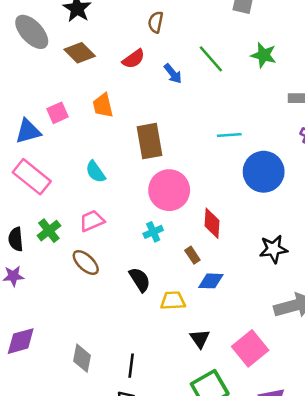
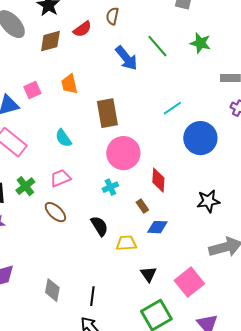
brown diamond: (80, 53) -> (50, 41), turned -60
red semicircle: (134, 59) -> (82, 29), moved
blue arrow: (173, 74) -> (126, 58), size x1.5
cyan line: (229, 135) -> (172, 108), turned -30

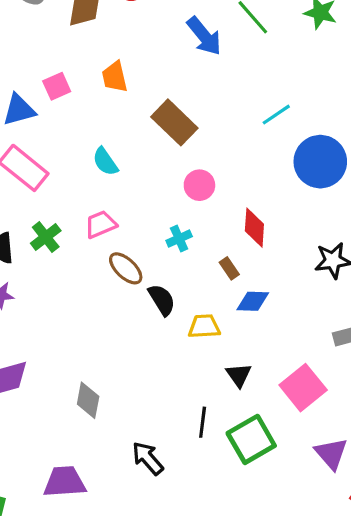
brown rectangle: (107, 113) -> (174, 122), turned -36
pink circle: (123, 153) -> (199, 185), size x0.6
brown ellipse: (55, 212) -> (126, 268), moved
black line: (92, 296) -> (203, 422), moved

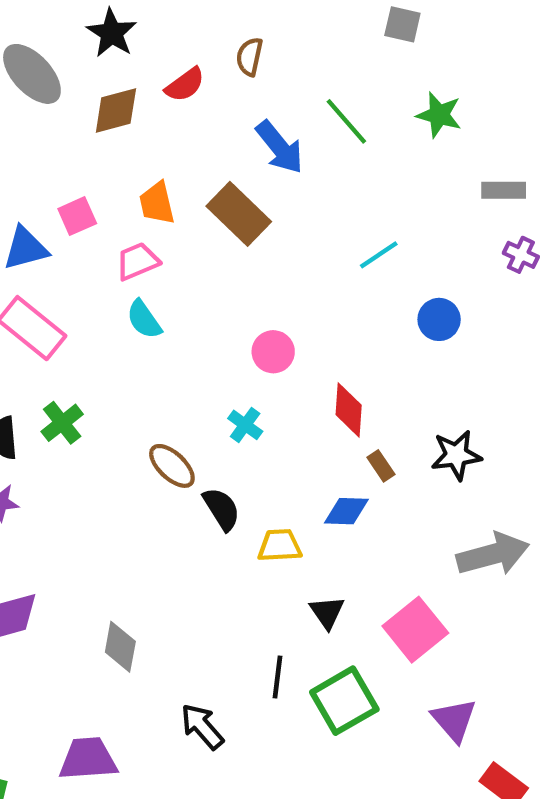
brown rectangle: (174, 122) -> (239, 214), moved
blue circle: (320, 162) -> (439, 319), size x0.6
pink trapezoid: (101, 224) -> (138, 261), moved
cyan cross: (179, 239) -> (245, 425), turned -30
brown rectangle: (229, 268) -> (381, 466), moved

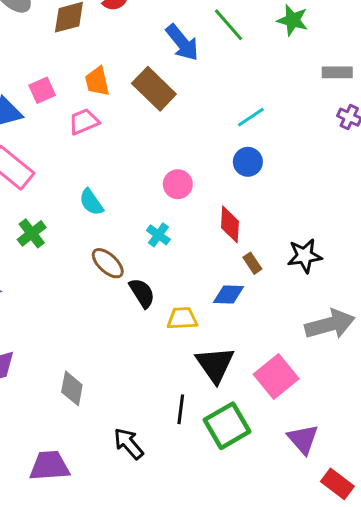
cyan semicircle: (144, 319) -> (91, 202), moved
blue circle: (439, 319) -> (248, 162), moved
black triangle: (327, 612) -> (215, 365), size x1.6

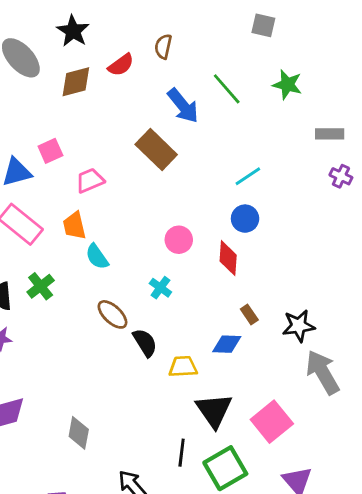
orange trapezoid: (97, 81) -> (74, 226), moved
red diamond: (230, 224) -> (228, 258), moved
black star: (305, 256) -> (299, 326), moved
gray arrow: (330, 324) -> (323, 372), turned -105

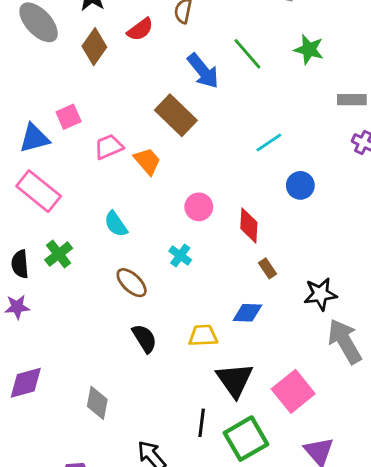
brown diamond: (76, 82) -> (94, 47), turned -40
blue circle: (245, 219) -> (300, 185), moved
orange trapezoid: (74, 226) -> (147, 161), moved, turned 152
brown rectangle: (249, 314) -> (267, 268), moved
black semicircle: (145, 343) -> (144, 338), moved

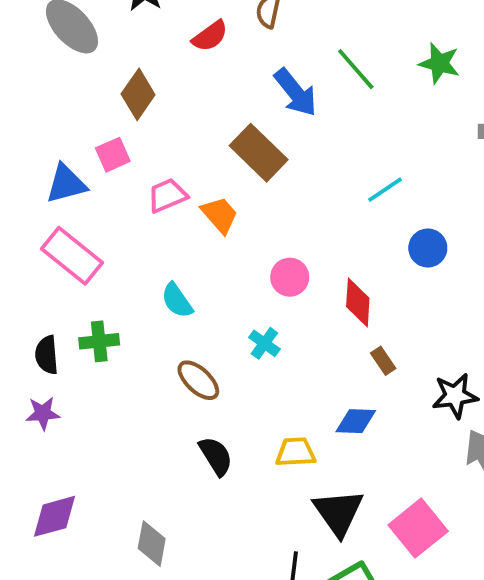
brown diamond: (94, 47) -> (138, 94), moved
green cross: (59, 254) -> (99, 341), turned 32

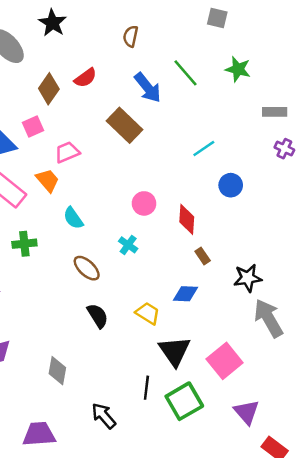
red semicircle: (210, 36) -> (85, 78), moved
orange trapezoid: (220, 215) -> (48, 180), moved
yellow trapezoid: (296, 452) -> (148, 313), turned 35

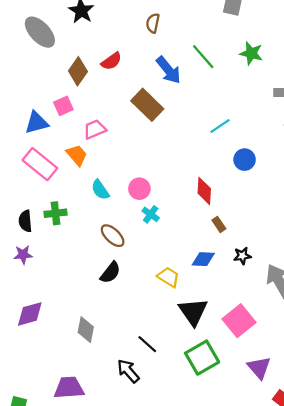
pink circle: (144, 203) -> (139, 189), moved
black star: (248, 278) -> (242, 256), moved, size x0.7
black semicircle: (98, 316) -> (110, 273), moved, turned 70
black line: (146, 388) -> (147, 344), moved, turned -55

